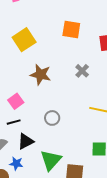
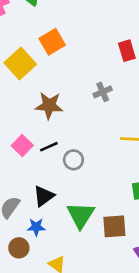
orange square: (71, 29) -> (52, 42), moved, turned -30
gray cross: (82, 71) -> (103, 92), turned 32
black line: (14, 122) -> (49, 147), moved

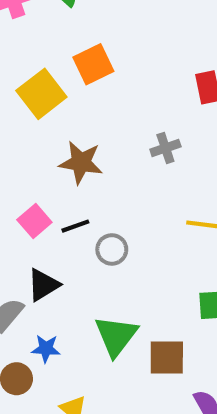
black triangle: (44, 196) -> (43, 285), moved

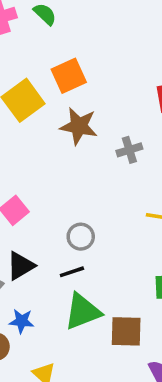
brown star: (81, 163) -> (79, 126), moved
black line: (75, 226) -> (72, 272), moved
green triangle: (116, 336) -> (83, 312), turned 30

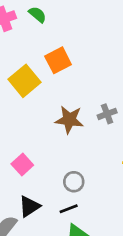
brown star: (79, 126) -> (69, 120), moved

